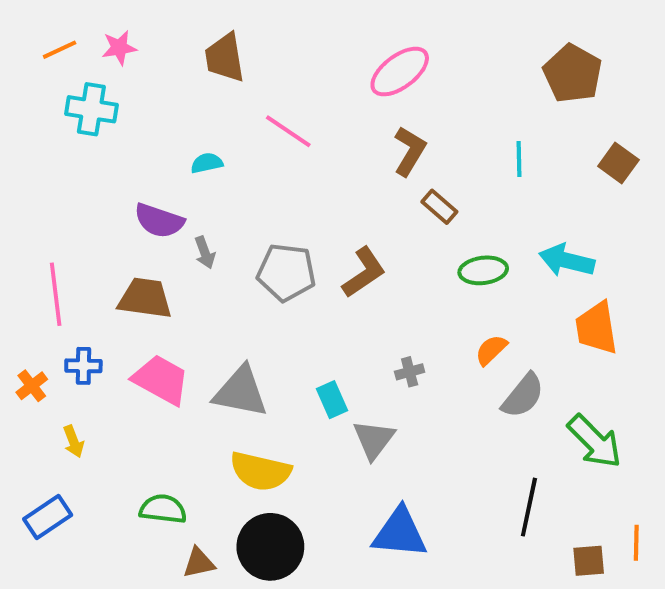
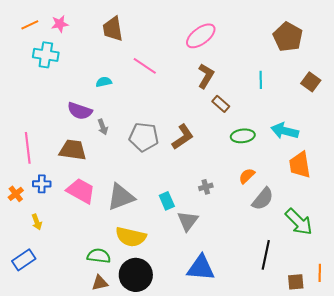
gray triangle: (241, 392) -> (121, 197), turned -32
green semicircle: (163, 509) -> (99, 256), moved

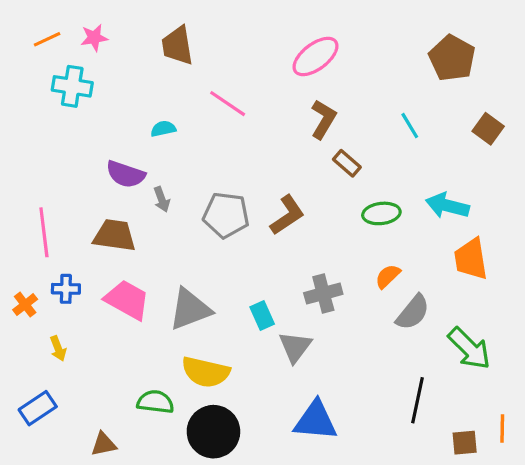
cyan line: (261, 80) -> (410, 126), turned -30
gray cross: (206, 187) -> (323, 294), size x1.6
brown triangle: (100, 283) -> (104, 444), moved

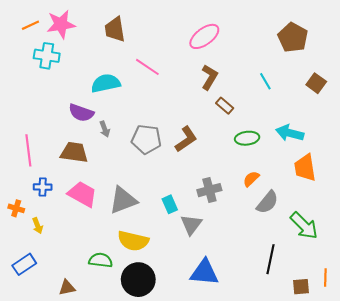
pink star: (94, 38) -> (61, 24), size x1.6
cyan semicircle: (163, 129) -> (106, 83), size x1.8
orange cross: (25, 305) -> (16, 208), moved, turned -35

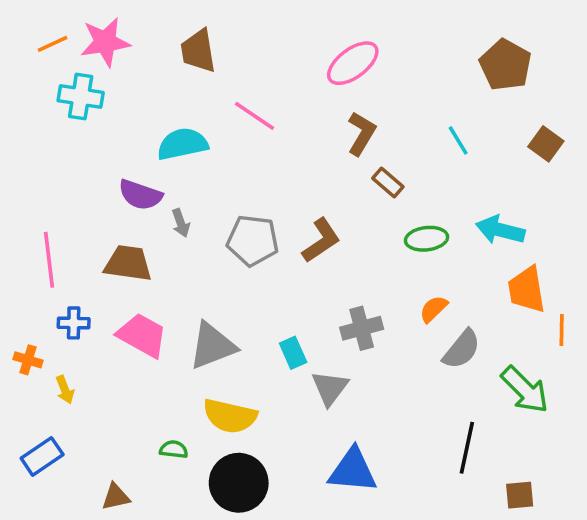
green semicircle: (101, 260) -> (174, 449), size x0.7
orange line: (325, 278) -> (562, 330), moved

